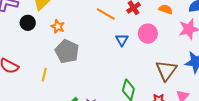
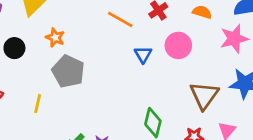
black circle: (28, 23) -> (14, 48), moved

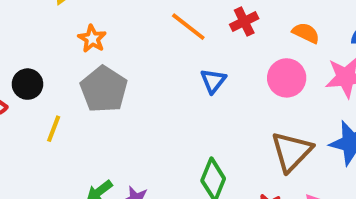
pink circle: (178, 45) -> (287, 78), moved
black circle: (14, 48) -> (27, 84), moved

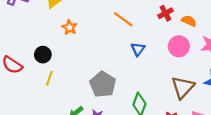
red cross: (244, 22) -> (165, 13), moved
black circle: (27, 84) -> (43, 55), moved
gray pentagon: (104, 89) -> (103, 84), moved

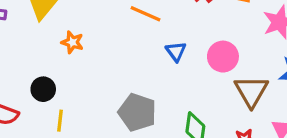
pink circle: (179, 46) -> (223, 57), moved

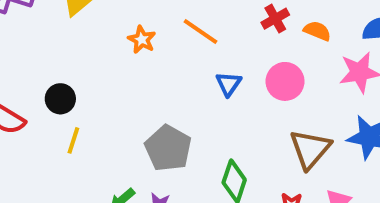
orange star: (72, 42) -> (142, 40), moved
pink circle: (223, 57) -> (285, 81), moved

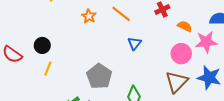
orange semicircle: (317, 31) -> (185, 26), moved
pink circle: (285, 81) -> (181, 54), moved

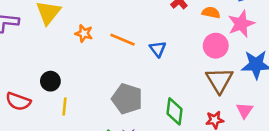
orange line: (121, 14) -> (122, 40), moved
orange star: (89, 16) -> (84, 33), moved

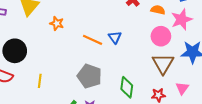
orange line: (122, 40) -> (93, 40), moved
black circle: (50, 81) -> (15, 51), moved, size x1.5

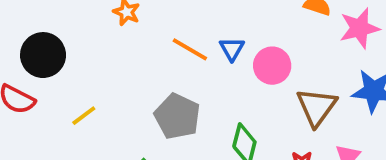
pink circle: (161, 36) -> (272, 66), moved
yellow line: (40, 81) -> (84, 116), turned 40

